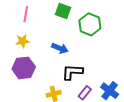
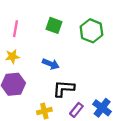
green hexagon: (90, 24) -> (91, 31), moved

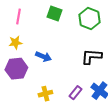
blue arrow: (51, 64) -> (43, 57), moved
black L-shape: (64, 89) -> (92, 57), moved

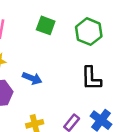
black L-shape: (92, 57) -> (91, 78), turned -95

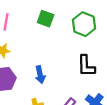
blue arrow: (32, 78) -> (40, 75), moved, turned 56

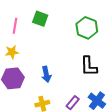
green square: (46, 19) -> (40, 19), moved

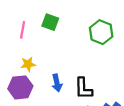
yellow star: (12, 52) -> (28, 64), moved
black L-shape: (89, 66) -> (83, 88), moved

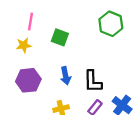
green square: (50, 22) -> (60, 37), moved
yellow star: (28, 64) -> (24, 45), moved

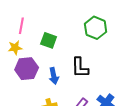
purple hexagon: (28, 80) -> (27, 69), moved
black L-shape: (93, 81) -> (80, 68), moved

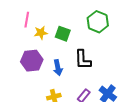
green square: (49, 40) -> (63, 34), moved
yellow star: (15, 48) -> (41, 33), moved

